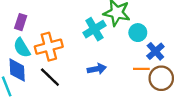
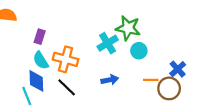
cyan circle: (138, 33) -> (139, 51), moved
orange cross: (49, 47) -> (66, 59), turned 30
blue cross: (155, 51) -> (178, 69), moved

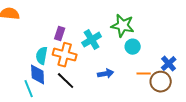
purple rectangle: (40, 37) -> (60, 34), moved
cyan cross: (108, 43) -> (92, 40), moved
cyan semicircle: (41, 60) -> (42, 56), turned 42

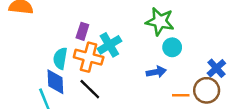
cyan cross: (92, 40) -> (109, 45), moved
blue arrow: (106, 74) -> (156, 72), moved
orange line: (144, 74) -> (181, 95), moved

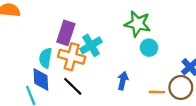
purple rectangle: (82, 31) -> (66, 33), size x1.5
blue arrow: (156, 72) -> (123, 81), moved, turned -66

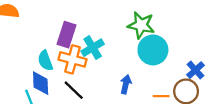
cyan circle: (149, 48) -> (153, 50), size x1.6
cyan semicircle: (45, 58) -> (45, 61), turned -30

